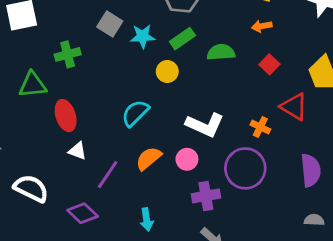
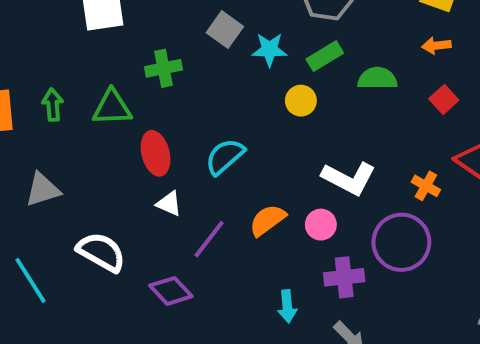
cyan semicircle: (135, 113) -> (225, 157), moved
cyan arrow: (147, 219) -> (287, 306), moved

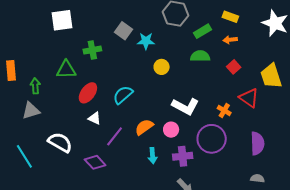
green rectangle: (325, 56) -> (203, 31), moved
green arrow: (53, 105) -> (35, 86), moved
red ellipse: (156, 153) -> (88, 93), turned 50
cyan arrow: (287, 306) -> (153, 156), moved

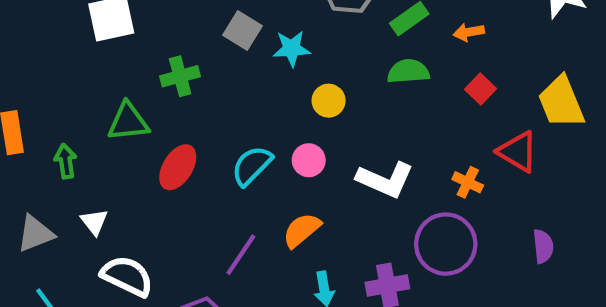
gray triangle: (31, 111) -> (35, 234), moved
white triangle: (95, 118) -> (94, 222), moved, turned 32
pink circle: (171, 130) -> (309, 160), moved
purple semicircle: (257, 143) -> (543, 246), size x0.7

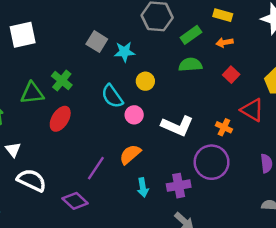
green cross: (180, 76) -> (62, 81), moved, turned -36
cyan semicircle: (252, 166) -> (112, 96), moved, turned -80

